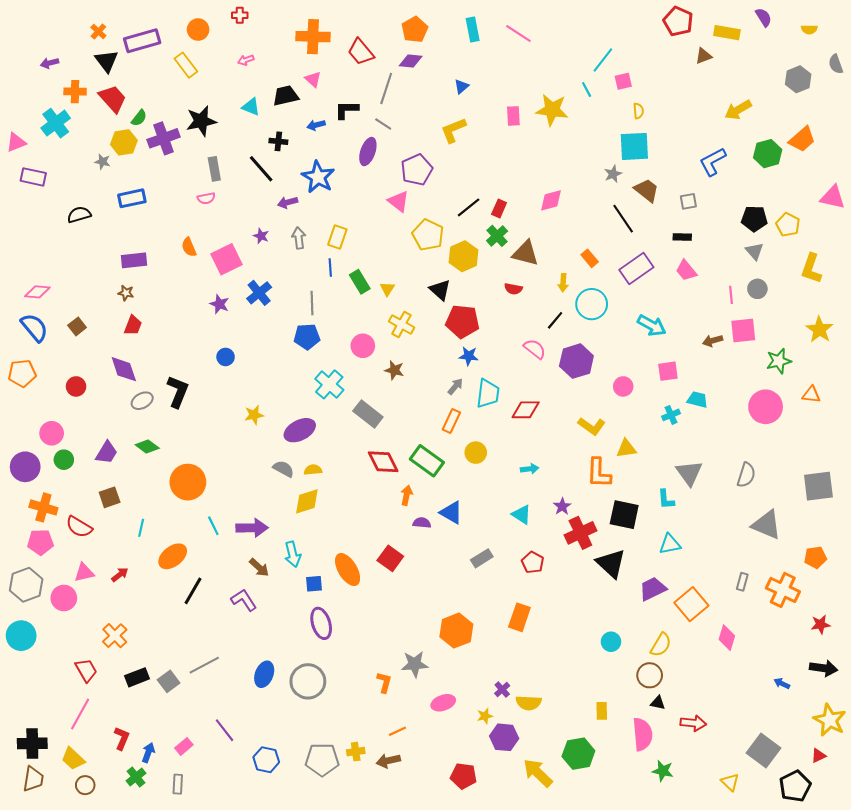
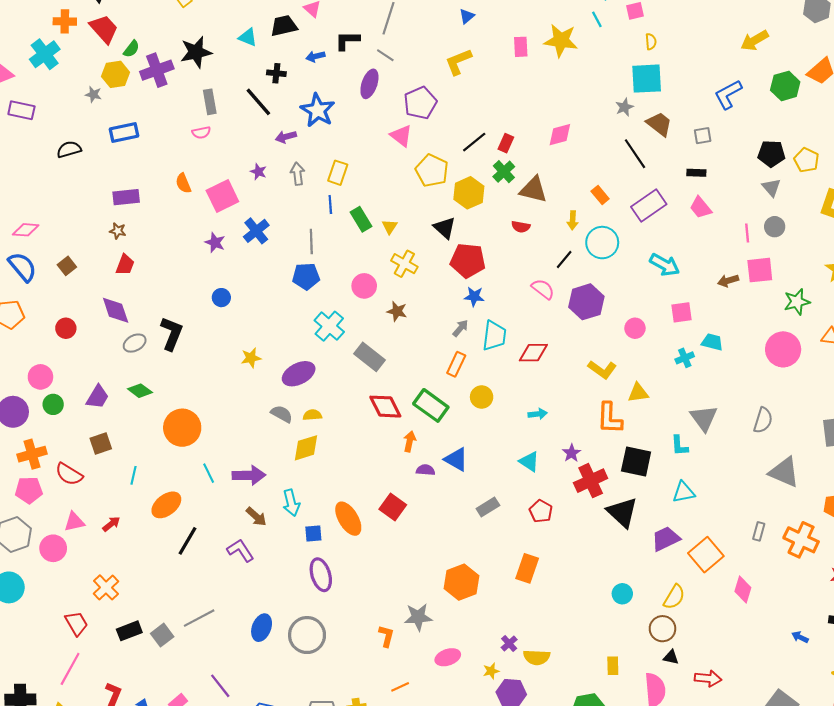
orange cross: (43, 507) -> (32, 454), turned -32

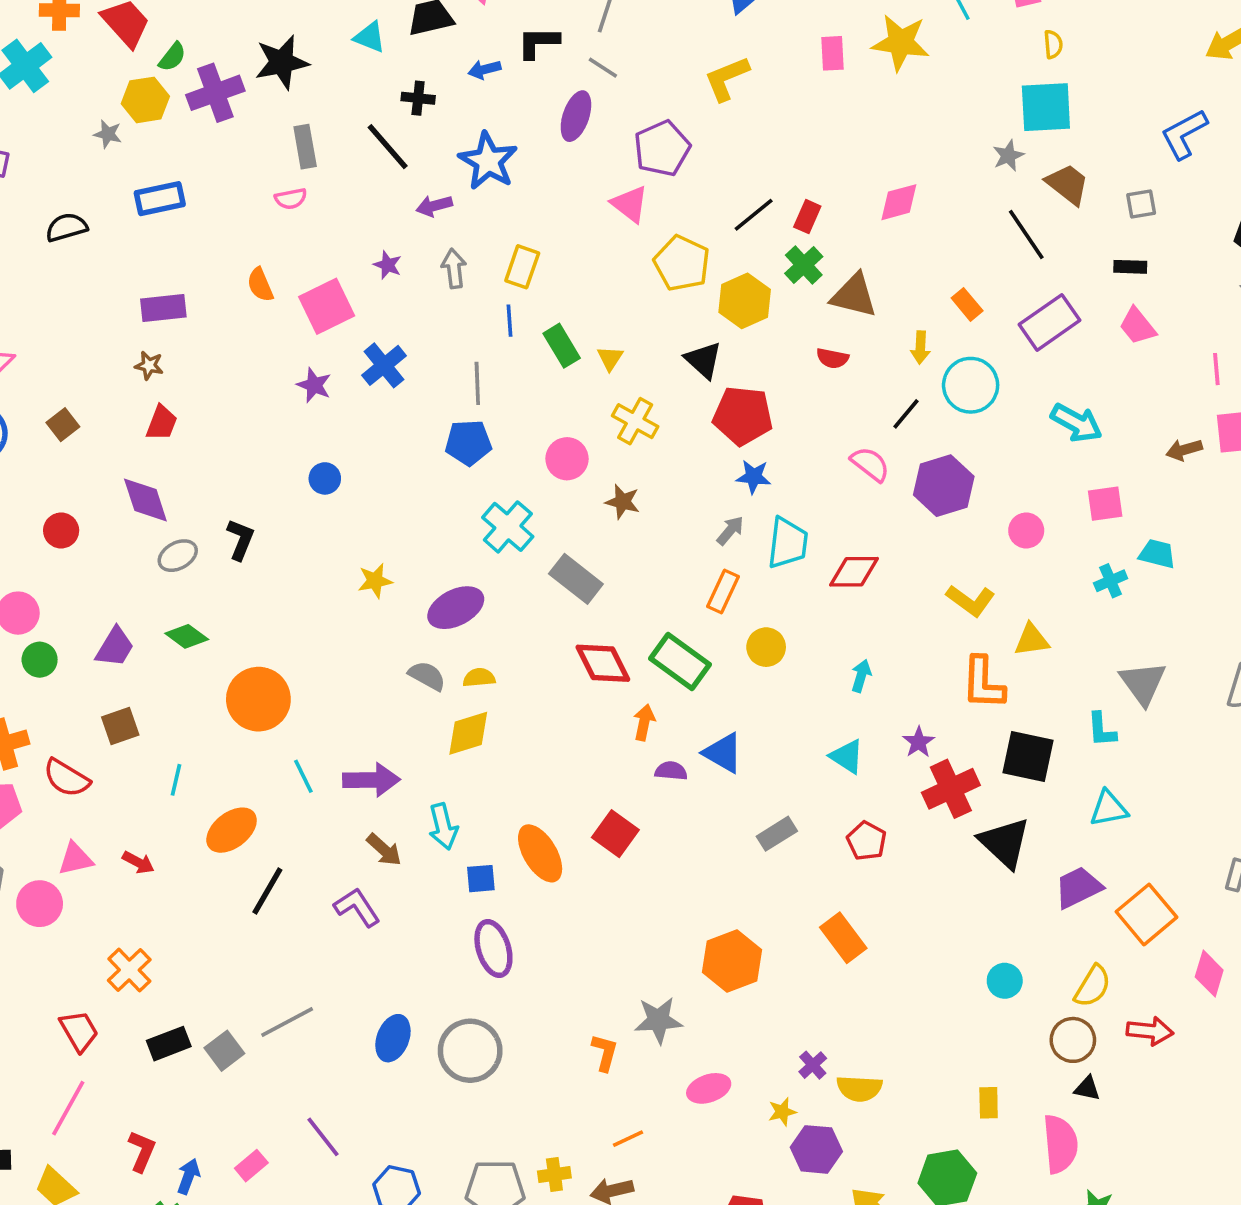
black L-shape: (172, 334) -> (240, 539), size x0.7
cyan arrow: (538, 414) -> (861, 676), turned -66
red arrow: (111, 524) -> (138, 862), turned 66
orange rectangle: (527, 568) -> (843, 938), turned -56
red arrow: (708, 678) -> (1150, 1031), moved

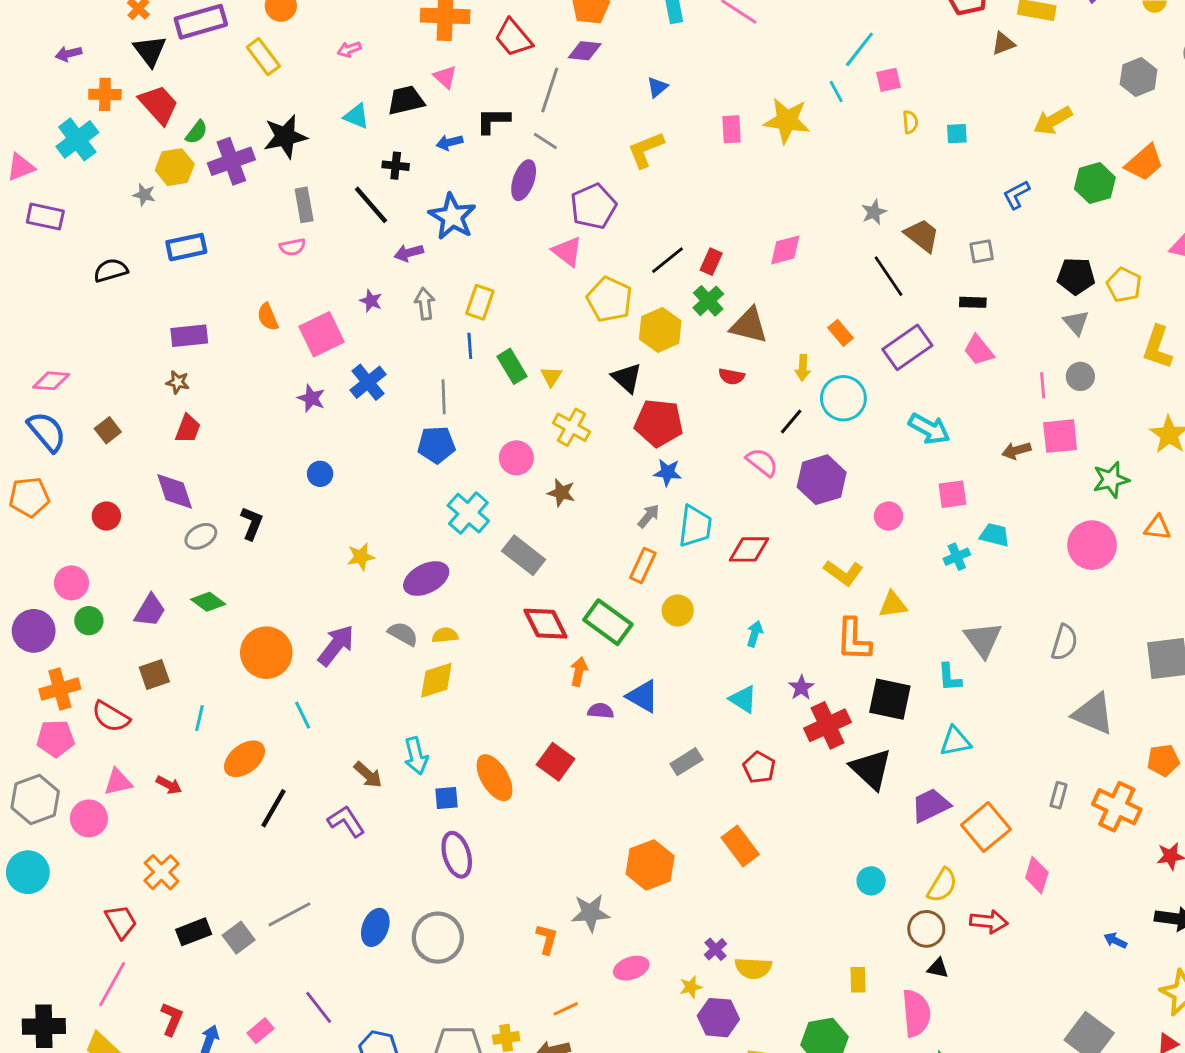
cyan square: (1046, 107) -> (957, 134), moved, size x0.5
blue L-shape: (1184, 134) -> (1016, 195), size x0.7
purple arrow: (371, 780) -> (336, 645), moved, turned -51

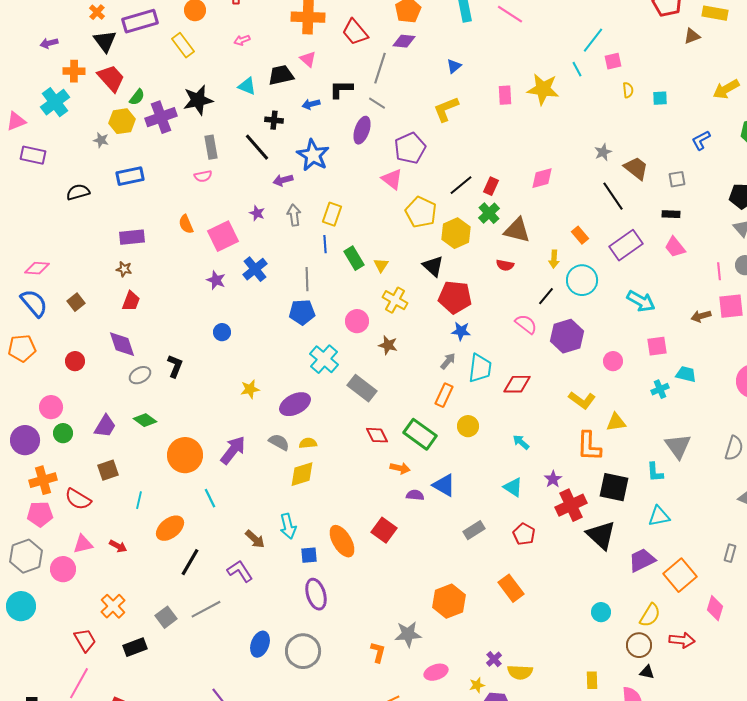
red diamond: (545, 624) -> (377, 435), size x0.7
cyan arrow: (755, 634) -> (521, 442), turned -66
orange arrow: (579, 672) -> (400, 468), turned 90
gray line: (290, 914) -> (206, 609), moved
gray square: (239, 938) -> (166, 617), moved

